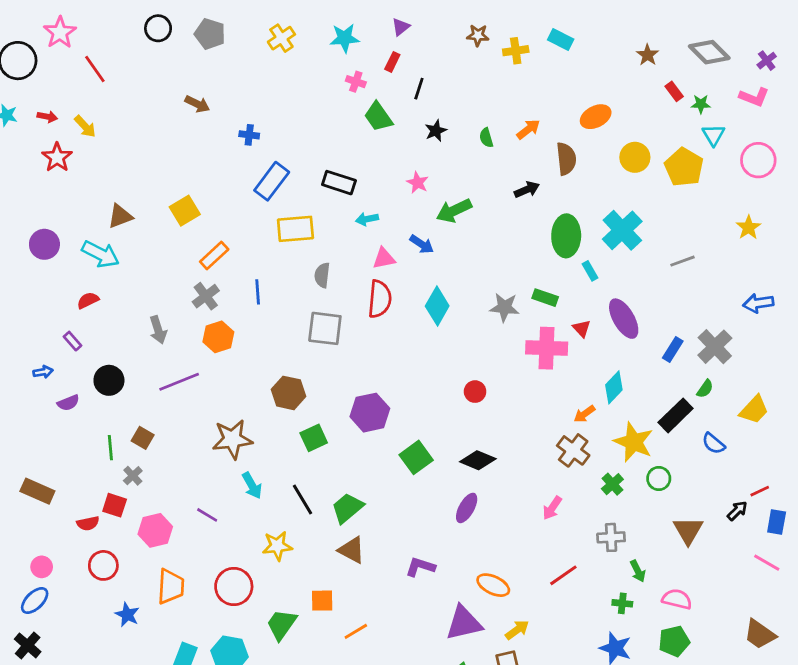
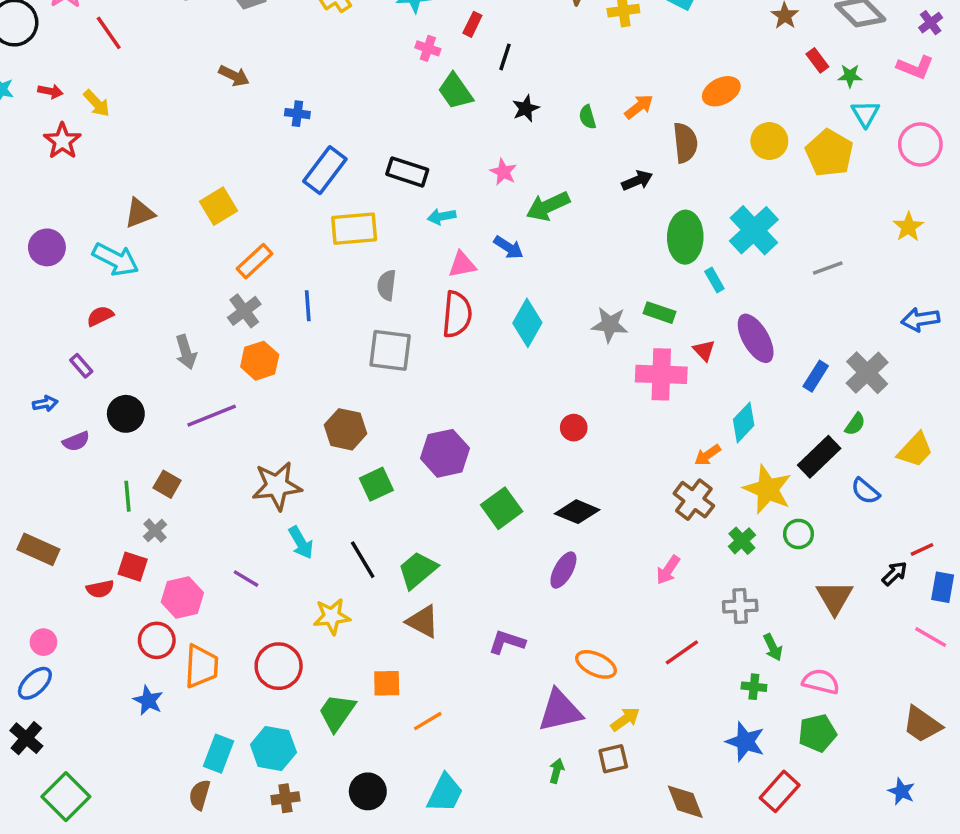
red circle: (103, 565) -> (157, 640), moved

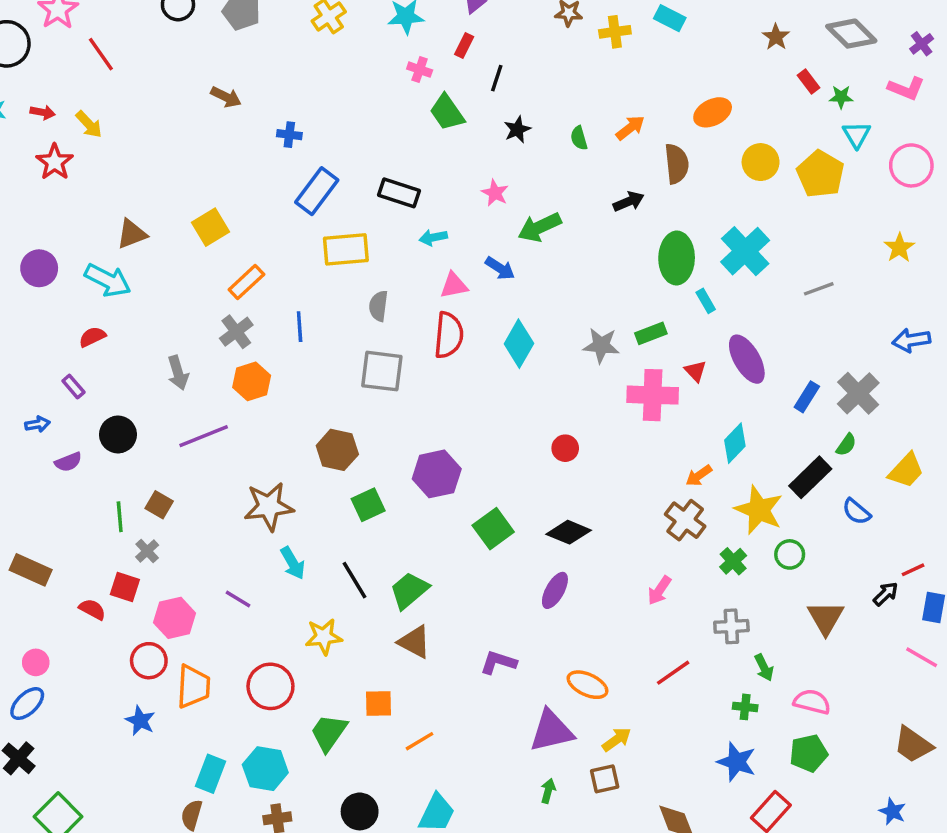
green rectangle: (660, 313) -> (651, 333), turned -40
red semicircle: (100, 589) -> (92, 609), turned -140

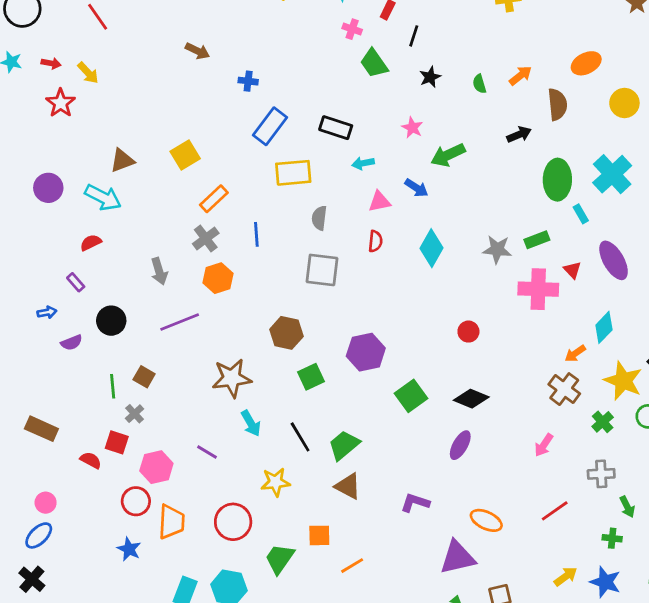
red semicircle: (449, 335) -> (375, 241), size x0.6
yellow arrow: (617, 739) -> (566, 577), moved

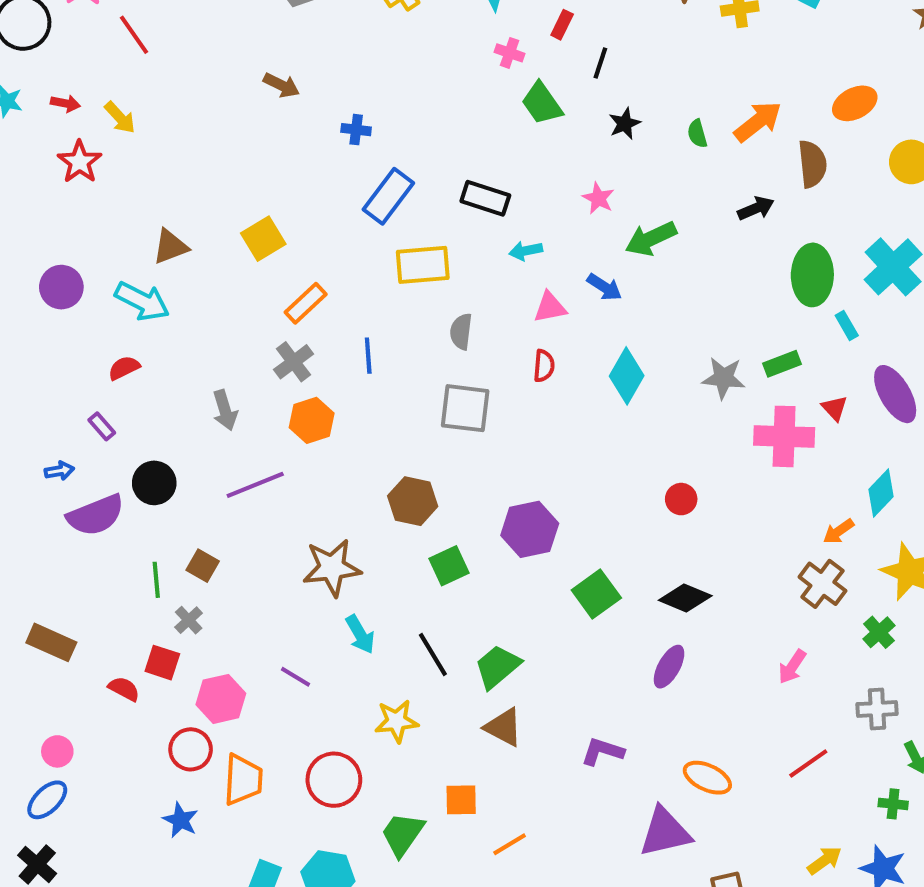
orange arrow: (520, 76) -> (758, 122), size x1.4
purple semicircle: (72, 342) -> (96, 515), size x1.8

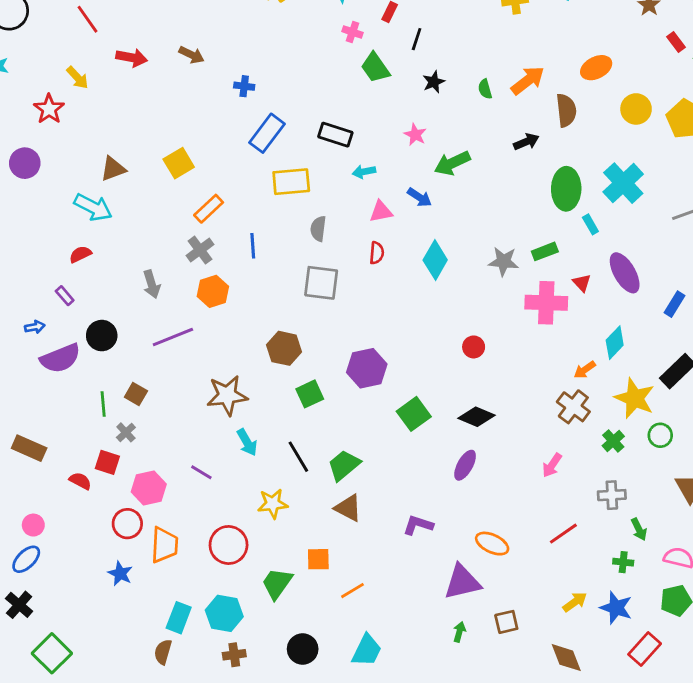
red arrow: (65, 103) -> (132, 58), moved, size x1.5
purple circle: (61, 287) -> (25, 163), moved

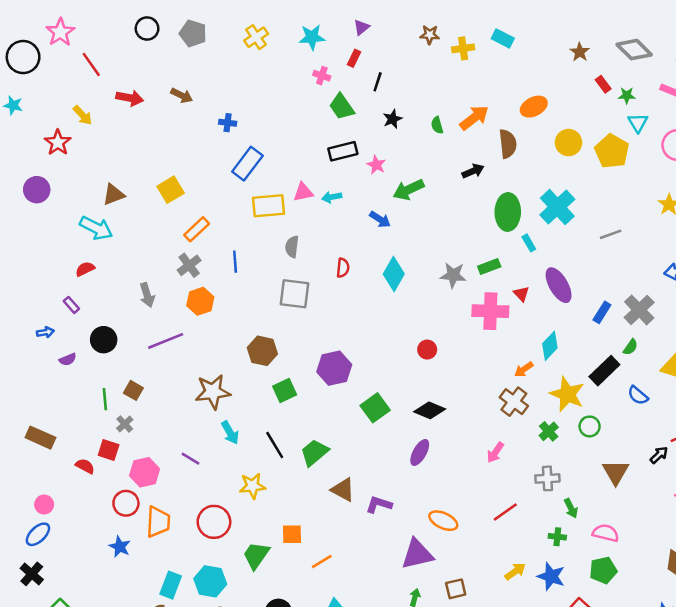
black rectangle: (335, 135) -> (343, 151), moved, turned -32
pink triangle: (381, 212) -> (303, 192), moved
purple semicircle: (60, 358) -> (68, 359), size x0.5
brown triangle: (348, 508) -> (343, 490), moved

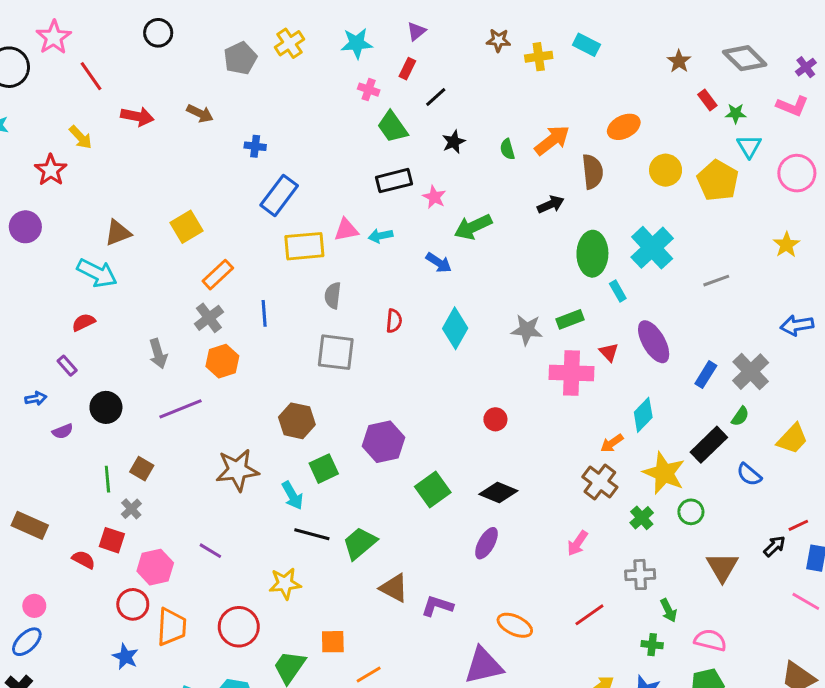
gray pentagon: (193, 33) -> (240, 58), moved, turned 30
black line: (378, 82) -> (436, 97), turned 30
cyan arrow: (230, 433) -> (292, 495), moved
black line: (275, 445) -> (312, 534), turned -44

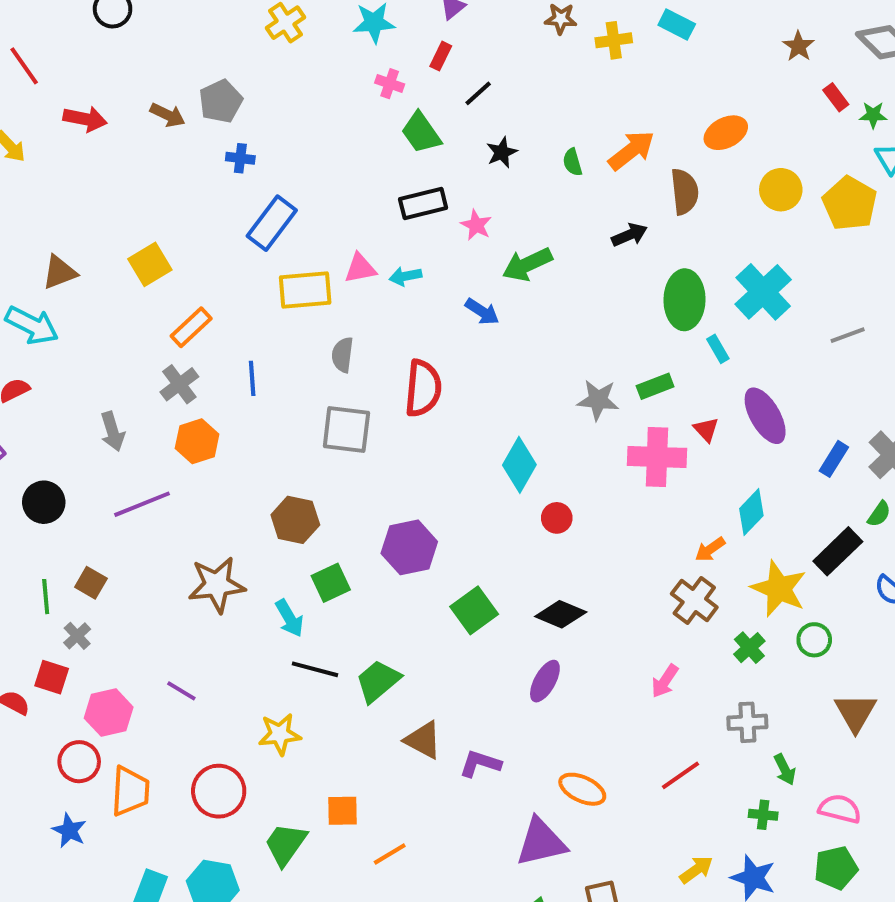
gray pentagon: (240, 58) -> (221, 101), moved
red semicircle: (394, 321) -> (423, 388), size x1.8
cyan diamond: (455, 328) -> (519, 465), moved

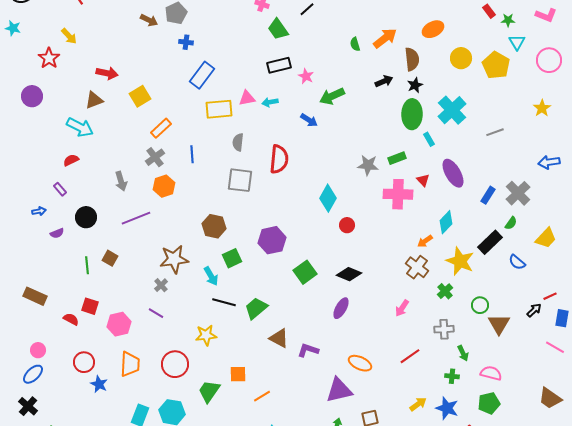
red arrow: (85, 119) -> (107, 73), moved
black star: (502, 152) -> (415, 85), moved
gray cross: (77, 636) -> (161, 285), moved
green circle: (814, 640) -> (480, 305), moved
red circle: (79, 762) -> (84, 362), moved

